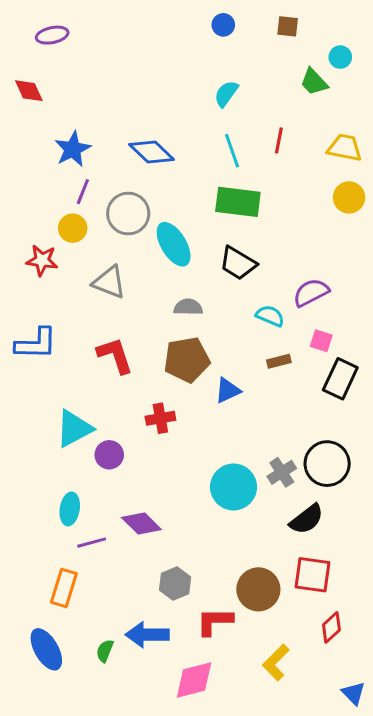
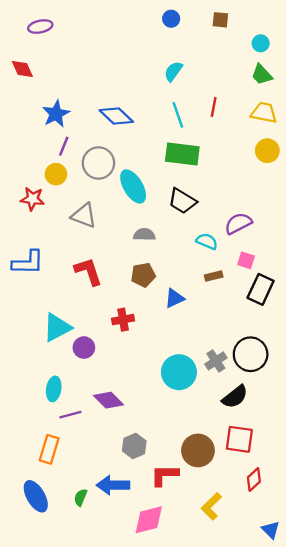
green trapezoid: (314, 82) -> (262, 75), moved
brown pentagon: (187, 360) -> (143, 275), size x0.7

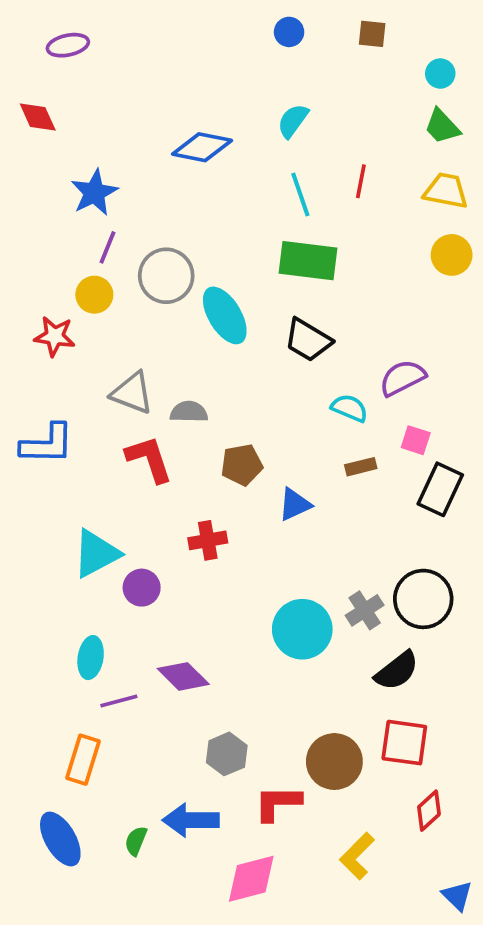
blue diamond: (116, 116) -> (202, 147), moved, turned -32
gray triangle: (84, 216) -> (132, 393), moved
gray semicircle: (144, 235) -> (189, 412), moved

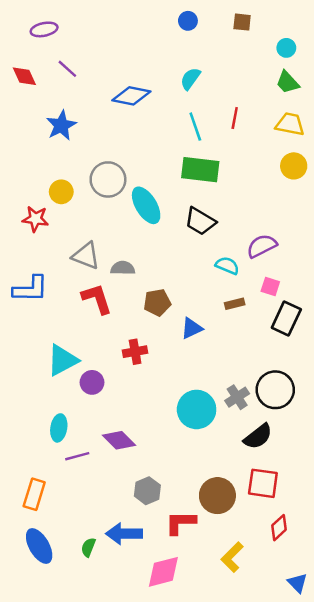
purple line: (108, 247) -> (67, 69), moved, turned -70
orange rectangle: (83, 760) -> (34, 494), moved

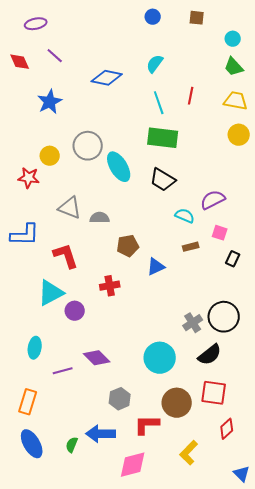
red L-shape: (97, 299) -> (66, 256), moved
black rectangle: (286, 318) -> (233, 259), size x0.6
cyan circle: (197, 409) -> (160, 358), moved
cyan ellipse: (59, 428) -> (35, 348), moved

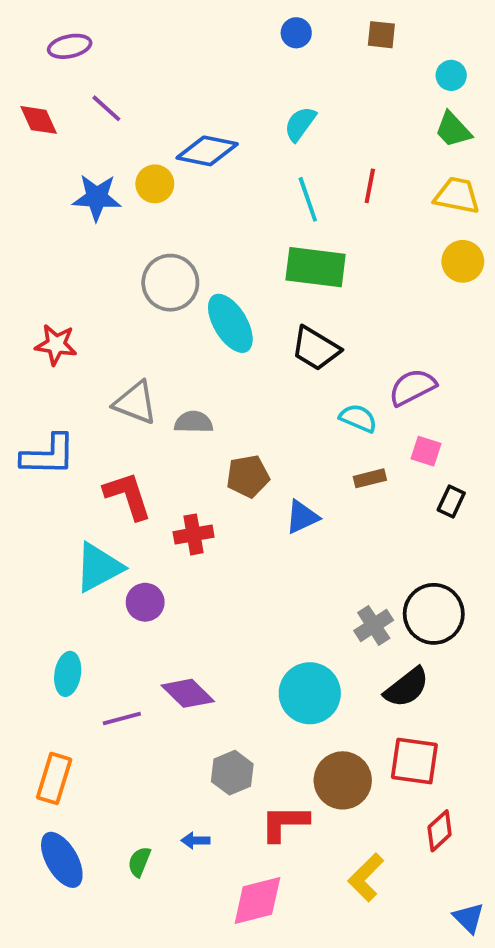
blue star: (50, 102) -> (97, 197), turned 30
yellow circle: (50, 156) -> (155, 184), moved
red cross: (110, 286) -> (194, 534), moved
blue arrow: (101, 434) -> (195, 840), size x0.5

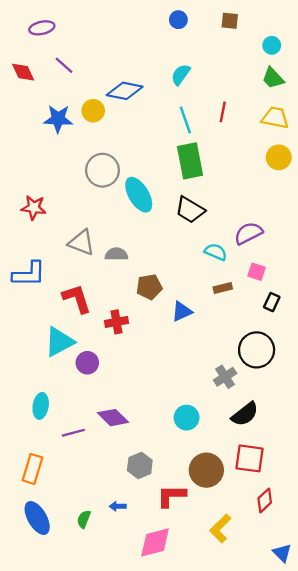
green rectangle: (316, 267) -> (190, 161), turned 72
black circle: (434, 614) -> (257, 350), moved
cyan circle: (310, 693) -> (187, 418), size x0.7

